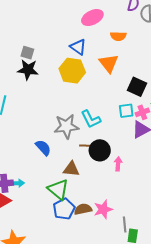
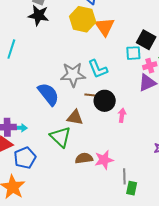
orange triangle: (109, 63) -> (105, 27), moved
cyan square: (126, 111) -> (133, 53), moved
blue semicircle: (43, 148) -> (48, 94), size x1.4
blue pentagon: (64, 209) -> (25, 158), moved

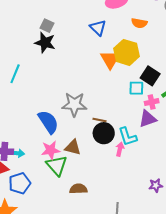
yellow hexagon: (83, 19) -> (127, 52), moved
cyan L-shape: (98, 69) -> (128, 137), moved
brown line: (91, 95) -> (99, 120), moved
pink star: (104, 160) -> (51, 150), moved

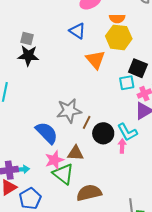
yellow hexagon: (127, 52) -> (119, 37), moved
brown line: (99, 120) -> (87, 122), moved, turned -64
brown semicircle: (78, 189) -> (89, 193), size x1.4

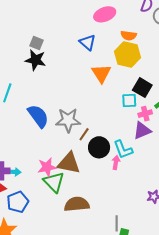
blue semicircle: (47, 133) -> (38, 116), moved
brown triangle: (76, 153) -> (69, 163), size x1.4

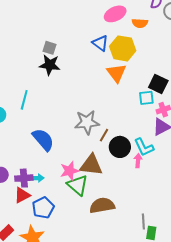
orange semicircle: (129, 35) -> (140, 23), moved
yellow hexagon: (128, 54) -> (123, 48), moved
blue semicircle: (38, 116) -> (43, 140), moved

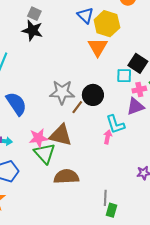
black circle: (120, 147) -> (93, 95), moved

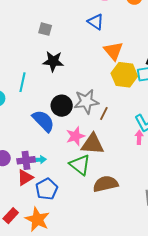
yellow hexagon: (107, 24) -> (124, 75), moved
black star: (32, 30) -> (53, 61), moved
black circle: (93, 95) -> (62, 106), moved
pink star: (38, 138) -> (75, 136), moved

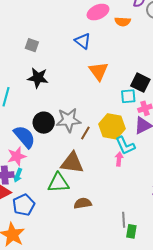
yellow hexagon: (124, 75) -> (112, 126), moved
pink star: (75, 136) -> (17, 156), moved
cyan arrow: (39, 160) -> (18, 175), turned 112
green triangle: (80, 165) -> (58, 183), turned -45
brown semicircle: (105, 184) -> (83, 203), size x0.7

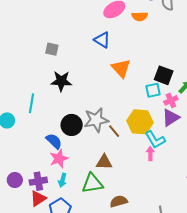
brown line: (85, 133) -> (114, 131), turned -64
blue semicircle: (24, 137) -> (54, 141), size x0.7
pink star: (17, 156) -> (59, 159), moved
brown triangle: (72, 163) -> (104, 162), size x0.7
cyan arrow: (18, 175) -> (62, 180), moved

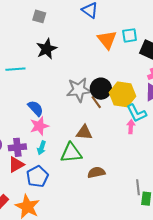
black star: (61, 81) -> (47, 49), turned -30
cyan square: (153, 90) -> (130, 35), moved
cyan line: (31, 103) -> (15, 69), turned 72
black circle: (72, 125) -> (101, 89), moved

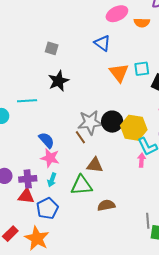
brown line: (96, 102) -> (80, 137), moved
pink star: (39, 126) -> (50, 158), turned 30
red triangle: (16, 165) -> (26, 196), turned 36

